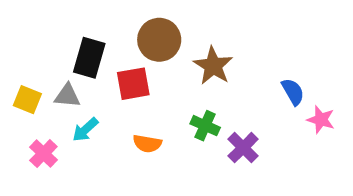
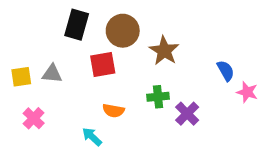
black rectangle: (89, 58) -> (77, 25), moved
yellow square: (27, 100) -> (21, 77), turned -30
green cross: (205, 126) -> (158, 97), turned -30
cyan arrow: (85, 130) -> (92, 137), moved, turned 85

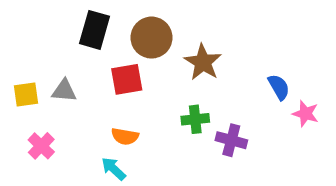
orange semicircle: (113, 111) -> (125, 136), moved
purple cross: (187, 114) -> (231, 140), turned -30

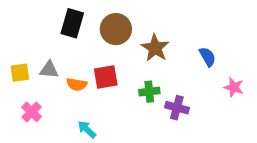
red square: (127, 79) -> (106, 77), moved
blue semicircle: (279, 87) -> (208, 57), moved
orange semicircle: (125, 136) -> (77, 84), moved

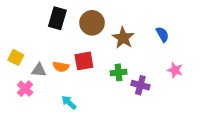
blue semicircle: (208, 57) -> (162, 34), moved
gray triangle: (49, 70) -> (39, 70), moved
yellow square: (20, 73) -> (16, 57), turned 35
pink star: (234, 87) -> (175, 70), moved

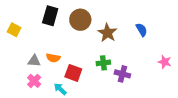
yellow square: (16, 57) -> (14, 30), moved
red square: (84, 61) -> (73, 73), moved, turned 30
pink star: (175, 70) -> (165, 62), moved
pink cross: (25, 89) -> (34, 81), moved

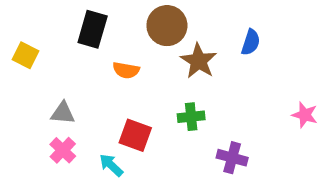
brown circle: (80, 20) -> (167, 26), moved
blue semicircle: (142, 30) -> (251, 42), moved, turned 48
orange semicircle: (53, 58) -> (126, 70), moved
purple cross: (122, 74) -> (232, 158), moved

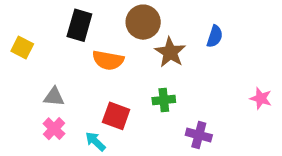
orange semicircle: (126, 70) -> (108, 60), size x1.4

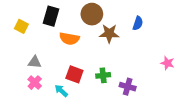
yellow square: (22, 47) -> (21, 26), moved
brown star: (170, 52) -> (109, 33), turned -30
green cross: (164, 100) -> (103, 75), moved

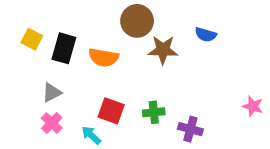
black rectangle: (51, 16) -> (64, 48), moved
blue semicircle: (138, 23) -> (206, 35), turned 88
gray triangle: (35, 62) -> (52, 93), turned -32
pink star: (167, 63) -> (253, 106), moved

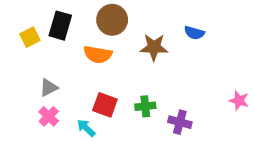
brown circle: (137, 21) -> (112, 20), moved
yellow square: (32, 39) -> (30, 37), turned 36
black rectangle: (64, 48) -> (60, 26), moved

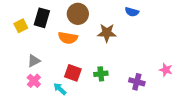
blue semicircle: (194, 33) -> (132, 12), moved
purple cross: (180, 122) -> (137, 82), moved

